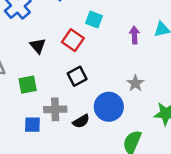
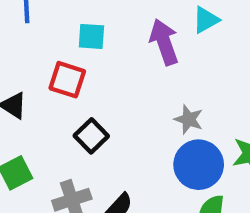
purple arrow: (134, 35) -> (164, 42), size x1.5
blue circle: (109, 107) -> (199, 165), moved

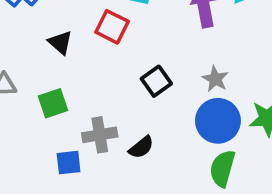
black square: (91, 136) -> (156, 81), moved

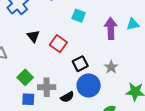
red square: (112, 27) -> (58, 44), moved
green square: (53, 103) -> (25, 77), moved, turned -35
blue circle: (218, 121) -> (89, 85), moved

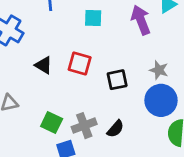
black square: (80, 64) -> (117, 80), turned 35
blue circle: (89, 85) -> (161, 100), moved

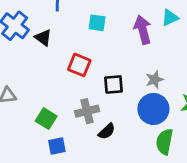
black triangle: (44, 65) -> (43, 38), moved
gray star: (159, 70) -> (155, 80), turned 30
gray cross: (84, 126) -> (87, 111), moved

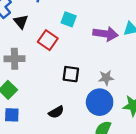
purple arrow: (143, 30) -> (105, 34), turned 100
red square: (79, 65) -> (48, 40), moved
gray cross: (87, 111) -> (15, 59), moved

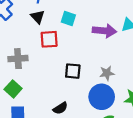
black triangle: (21, 22) -> (38, 17), moved
red square: (48, 40) -> (49, 39), turned -36

